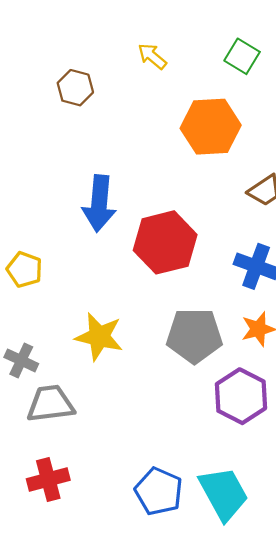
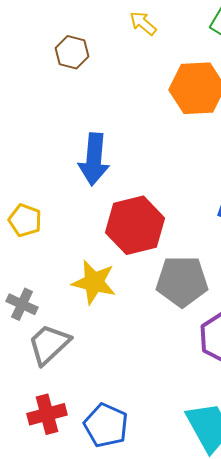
red hexagon: (165, 242) -> (135, 225), moved
gray trapezoid: (50, 404) -> (49, 344), turned -36
blue pentagon: (159, 491) -> (106, 425), moved

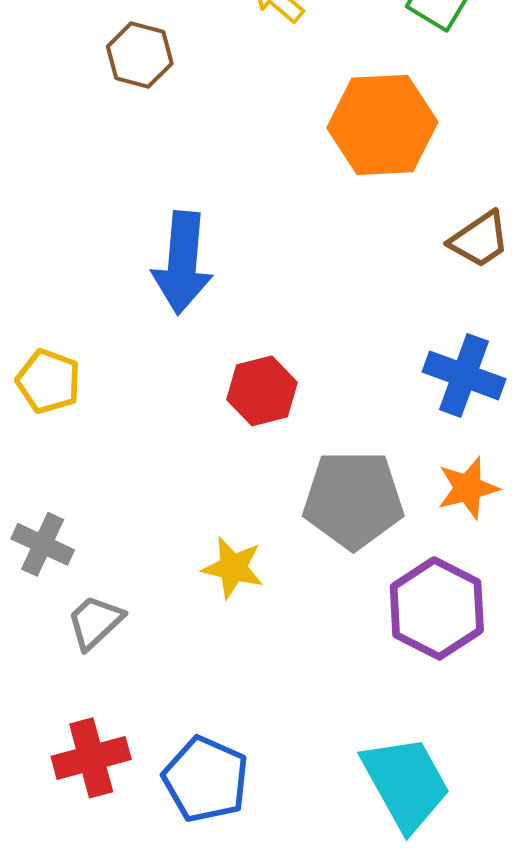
red hexagon: (135, 225) -> (262, 391), size x0.6
yellow star: (94, 282) -> (233, 568), moved, size x0.7
gray trapezoid: (49, 344) -> (95, 622), size x0.7

